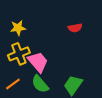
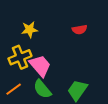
yellow star: (18, 28) -> (30, 30), moved

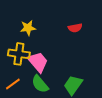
yellow cross: (20, 57) -> (19, 54), turned 30

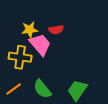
red semicircle: (75, 28) -> (56, 30), moved
pink trapezoid: (38, 62) -> (40, 44), moved

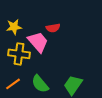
yellow star: (30, 30) -> (14, 27), moved

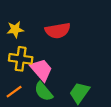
red semicircle: (53, 28) -> (58, 31), size x1.6
pink trapezoid: (38, 42) -> (41, 70), moved

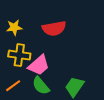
pink trapezoid: (41, 70) -> (39, 65), turned 90

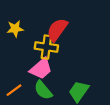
red semicircle: (54, 28) -> (57, 30), turned 135
yellow cross: (19, 55) -> (46, 47), moved

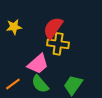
yellow cross: (46, 47) -> (58, 44), moved

